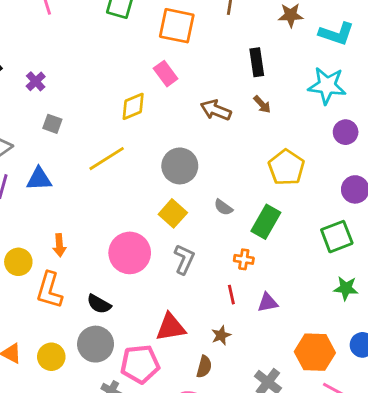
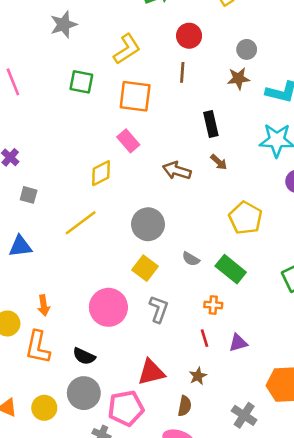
green rectangle: (266, 222) -> (231, 269), turned -76

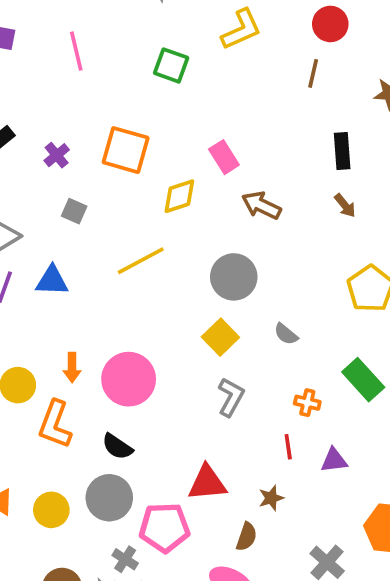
orange square: (135, 96) -> (126, 150), moved
brown arrow: (177, 171) -> (261, 205), moved
green rectangle: (231, 269) -> (363, 380), moved
pink circle: (108, 307) -> (129, 379), moved

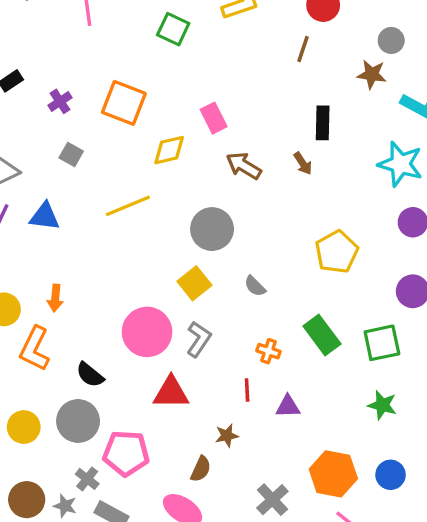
brown arrow: (345, 205) -> (303, 163), moved
pink circle: (129, 379) -> (147, 332), moved
red triangle: (207, 483) -> (171, 393), moved

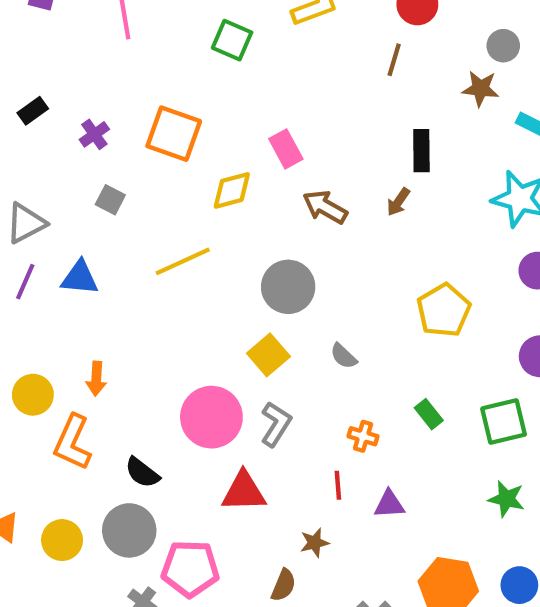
brown arrow: (303, 163) -> (398, 202), turned 70
green rectangle: (322, 335) -> (429, 414), size x0.6

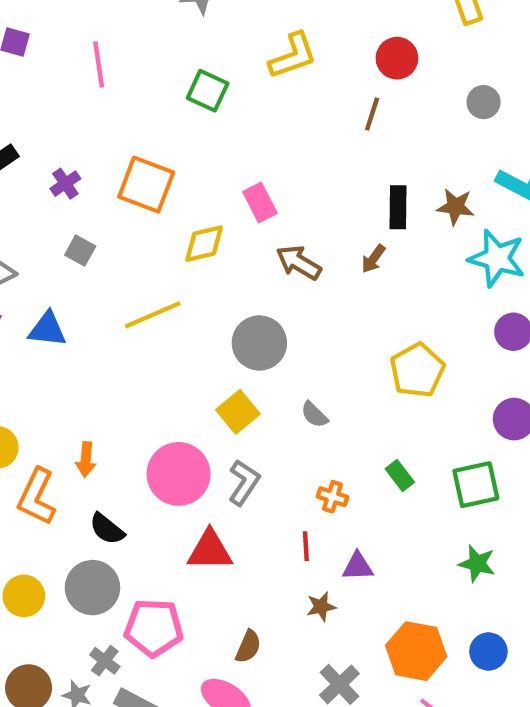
brown star: (481, 89) -> (455, 207), moved
orange arrow: (96, 379) -> (86, 459), moved
brown star: (315, 543) -> (321, 607), moved

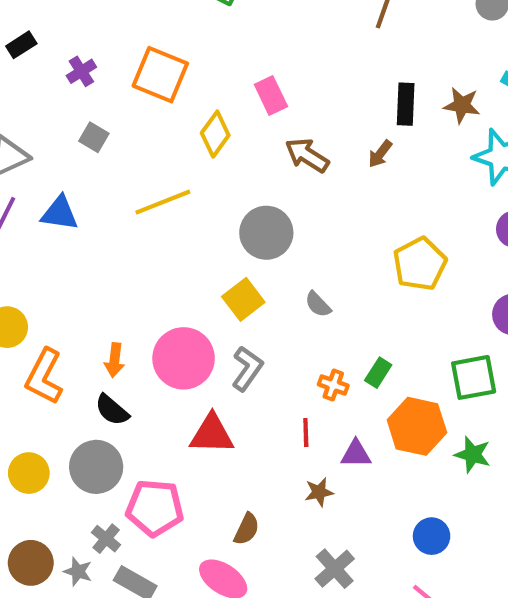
yellow diamond: (204, 244) -> (215, 134), turned -42
orange arrow: (86, 459) -> (115, 360), moved
green rectangle: (400, 476) -> (378, 373), moved, turned 68
orange hexagon: (416, 651) -> (417, 426), moved
blue circle: (488, 651) -> (432, 536), moved

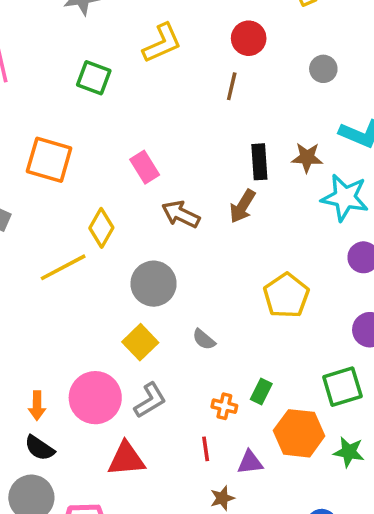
yellow diamond: (215, 134) -> (101, 228), moved
brown arrow: (380, 154) -> (242, 206), size x1.4
gray L-shape: (247, 369) -> (150, 400), turned 30

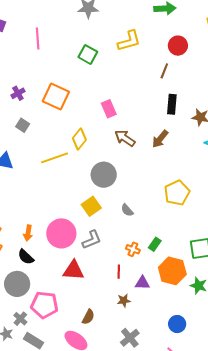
black rectangle: (259, 162) -> (172, 104), moved

